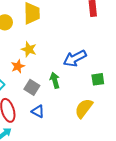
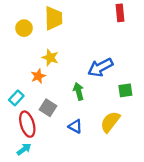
gray square: (32, 87) -> (48, 108), moved
blue triangle: (38, 111) -> (75, 126), moved

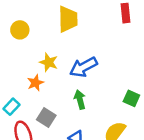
yellow trapezoid: (53, 18) -> (68, 19), moved
blue arrow: (100, 67) -> (83, 67), moved
green square: (125, 90) -> (131, 98), turned 32

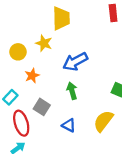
yellow circle: (20, 30) -> (18, 52), moved
yellow star: (49, 62) -> (44, 43), moved

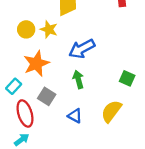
yellow circle: (18, 52) -> (26, 29), moved
orange star: (32, 76) -> (36, 64), size x1.6

